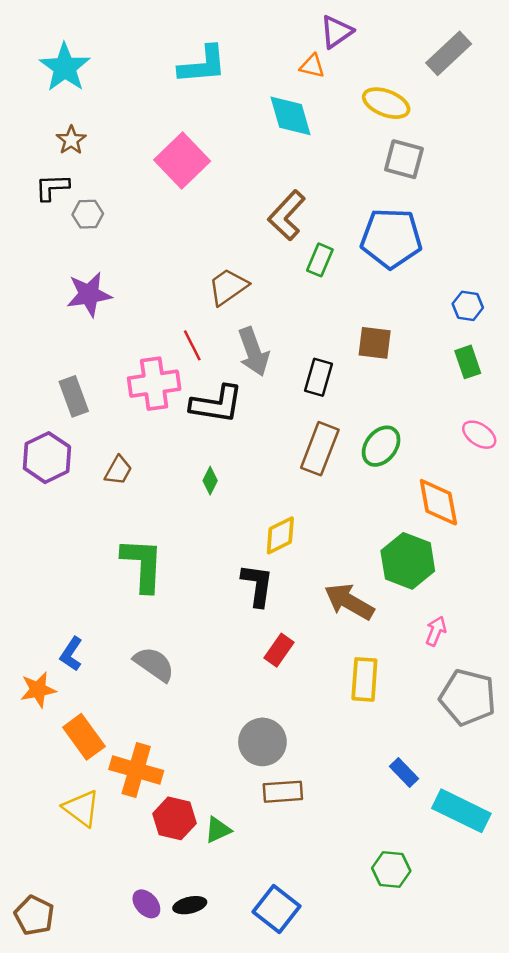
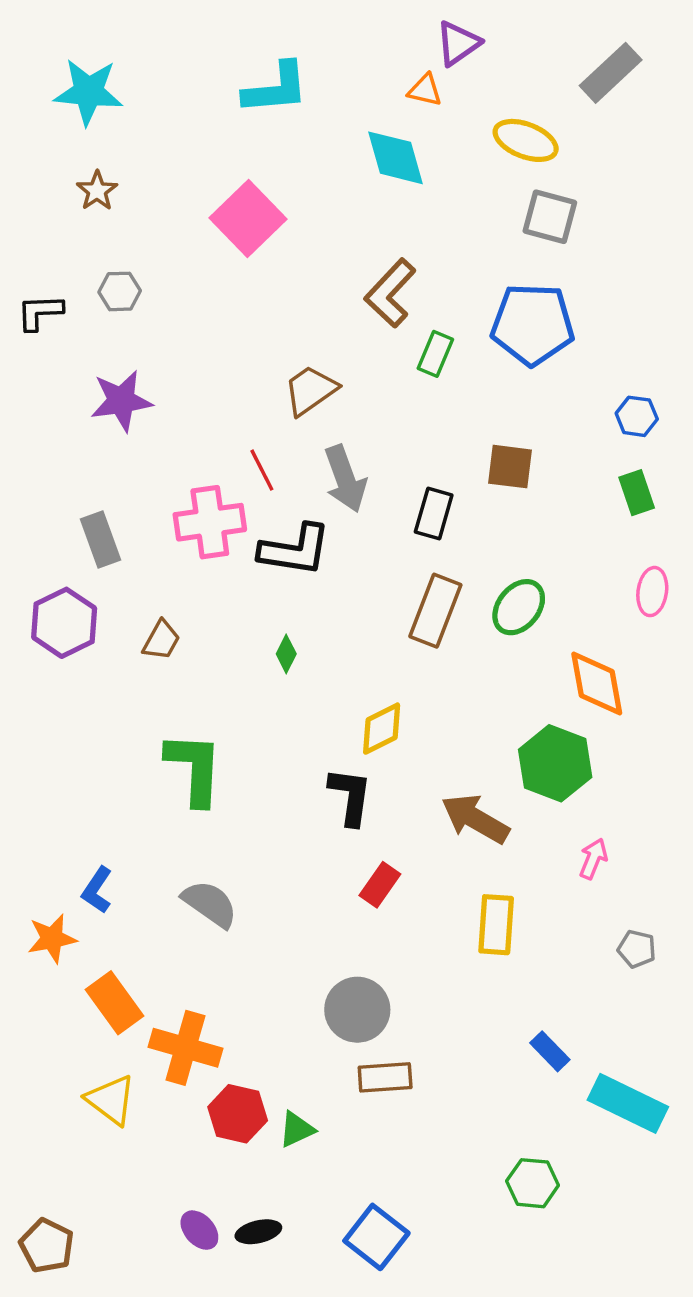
cyan star: (65, 67) -> (88, 92), turned -30
black L-shape: (52, 187) -> (40, 312), moved
pink ellipse: (479, 435) -> (652, 592), turned 64
gray pentagon: (468, 697) -> (637, 949), size x0.5

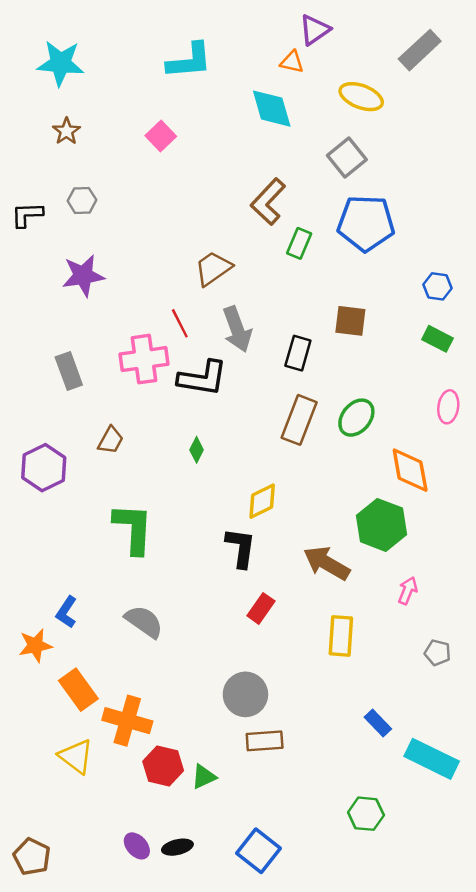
gray square: (550, 217) -> (347, 157), moved, turned 36
pink square: (248, 219) -> (161, 136), moved, size x0.6
green rectangle: (637, 493) -> (438, 339), turned -44
purple hexagon: (64, 623) -> (44, 468), moved

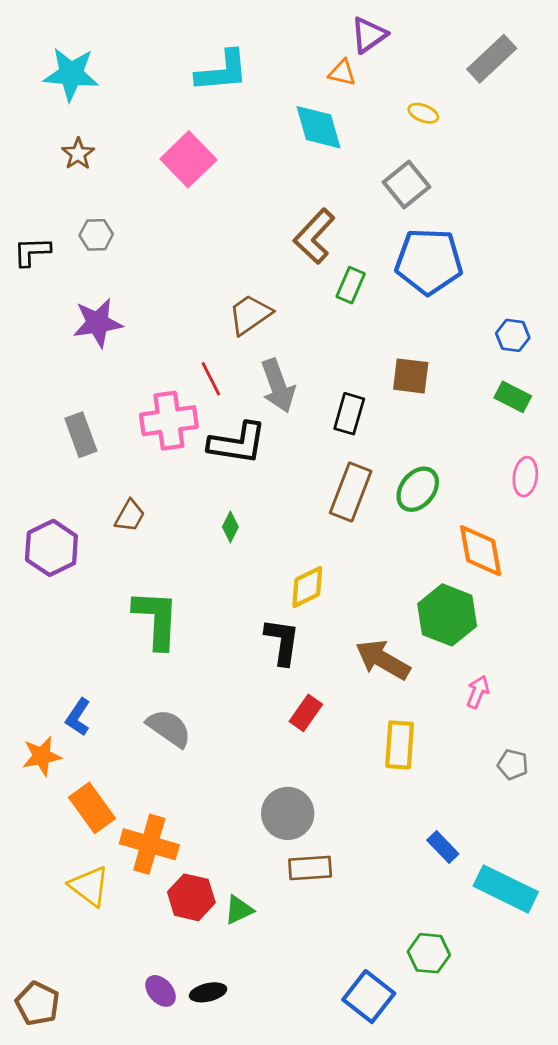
yellow ellipse: (361, 97) -> (423, 113), size x0.6
pink square: (161, 136) -> (188, 159), size x1.5
blue square: (259, 851) -> (369, 997), moved

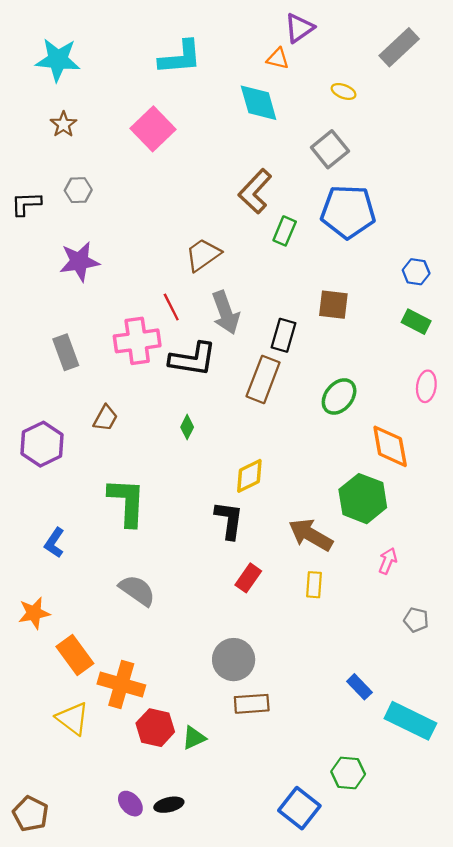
brown rectangle: (351, 492) -> (263, 379), moved
blue L-shape: (78, 717) -> (54, 543), moved
yellow rectangle: (400, 745) -> (314, 585), moved, size x0.7

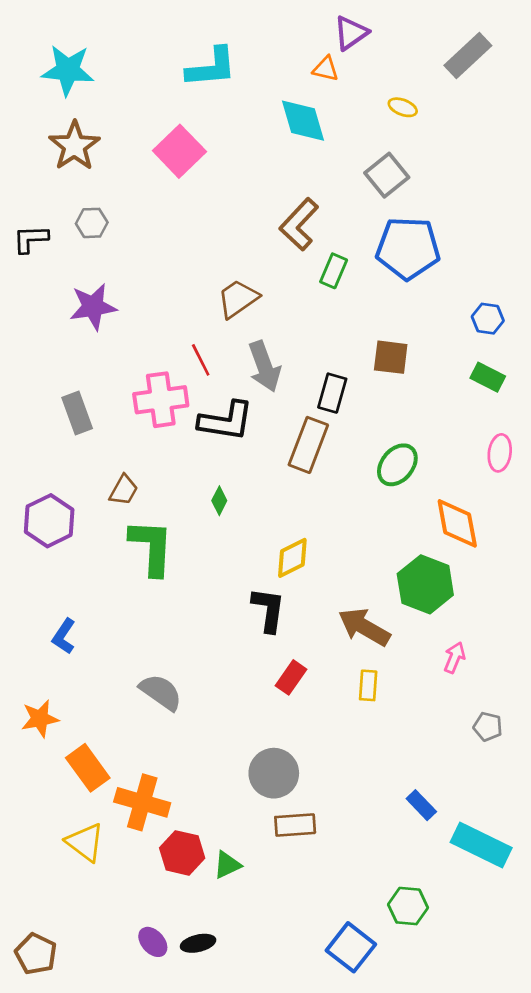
brown star: (63, 124) -> (74, 146), size x1.6
green L-shape: (127, 502) -> (152, 547), moved

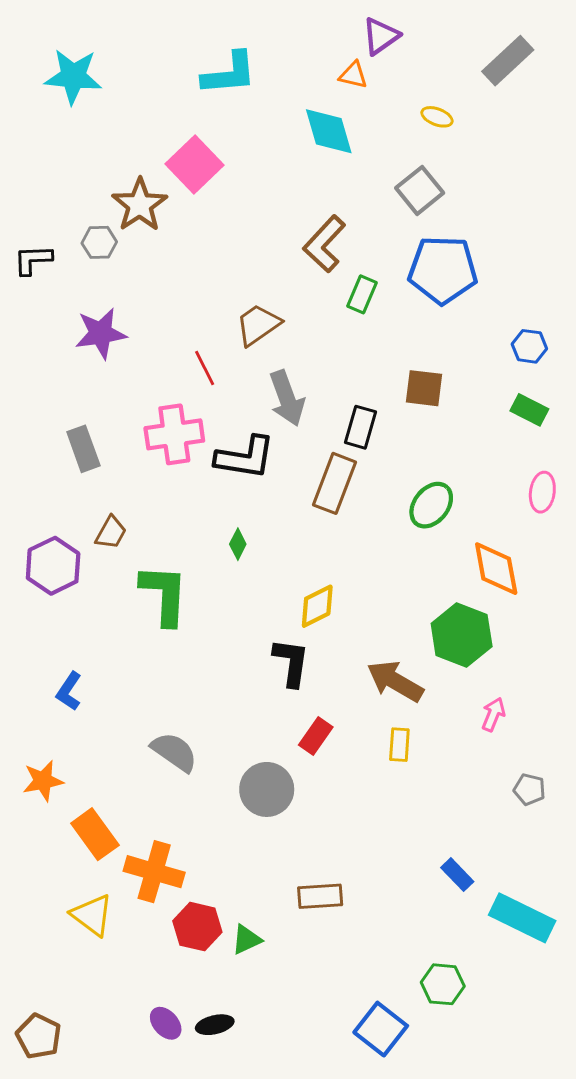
brown star: (74, 146) -> (140, 205), moved
red line: (201, 360) -> (205, 368), moved
brown trapezoid: (124, 490) -> (111, 533), moved
gray circle: (274, 773) -> (267, 789), moved

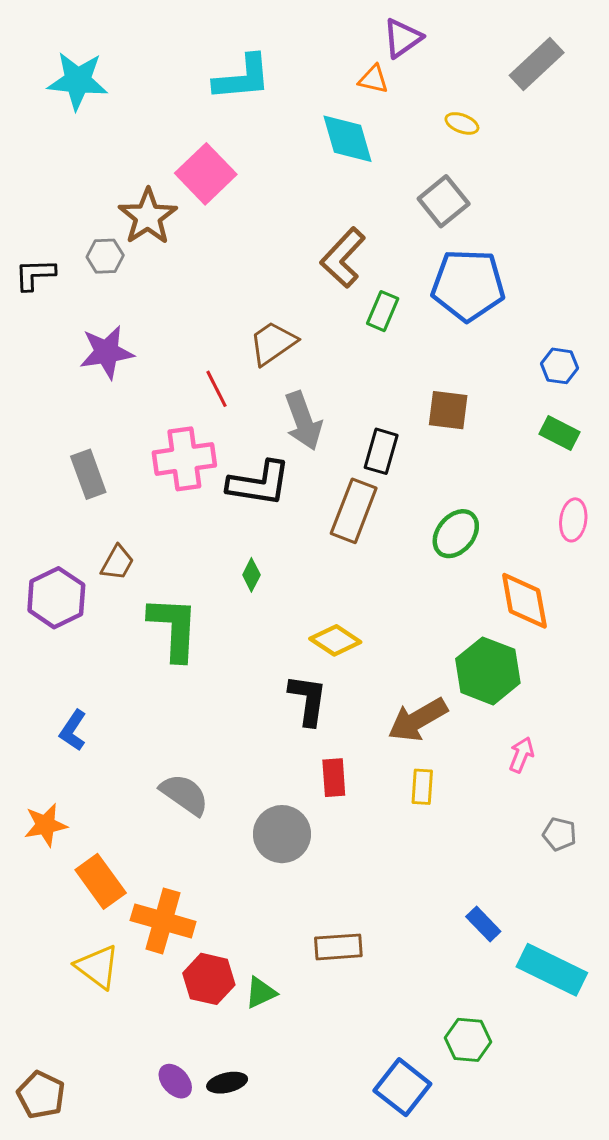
yellow diamond: (317, 606) -> (335, 640), turned 60
brown arrow: (395, 681) -> (418, 720), turned -60
red rectangle: (316, 736) -> (334, 778), turned -39

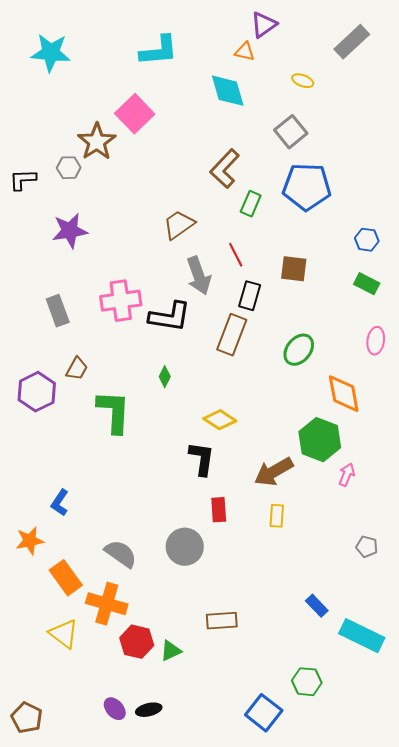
red line: (216, 389) -> (236, 255), moved
blue L-shape: (73, 730) -> (60, 503), moved
pink arrow: (521, 755) -> (347, 475), moved
gray semicircle: (184, 794) -> (121, 554), moved

